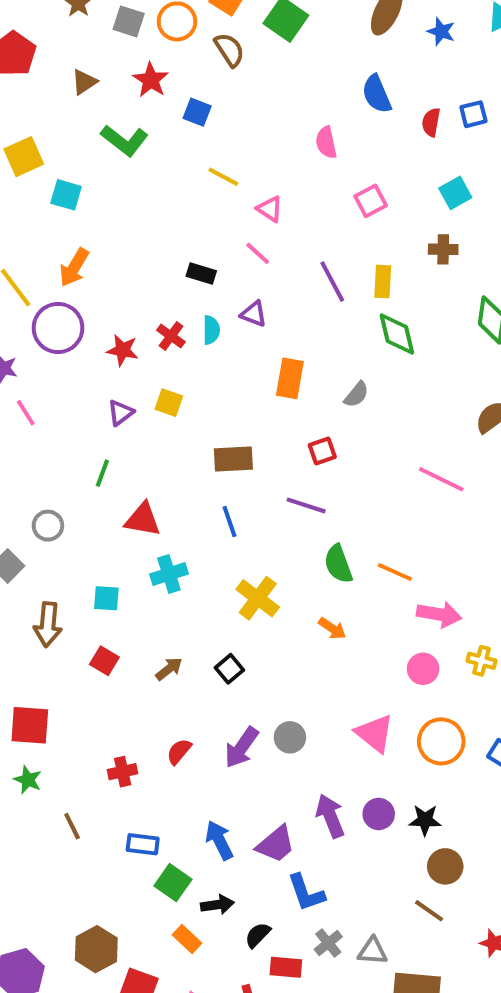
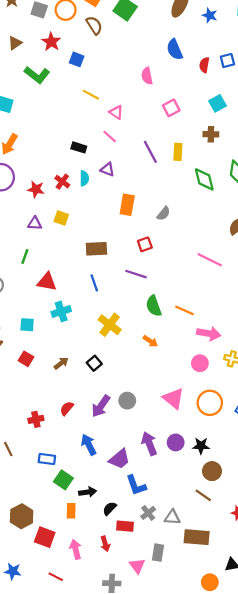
green diamond: (397, 334) -> (204, 179), moved
purple triangle: (121, 413) -> (35, 223), turned 40
blue arrow: (219, 840) -> (89, 445), moved
orange rectangle: (187, 939) -> (71, 511), turned 48

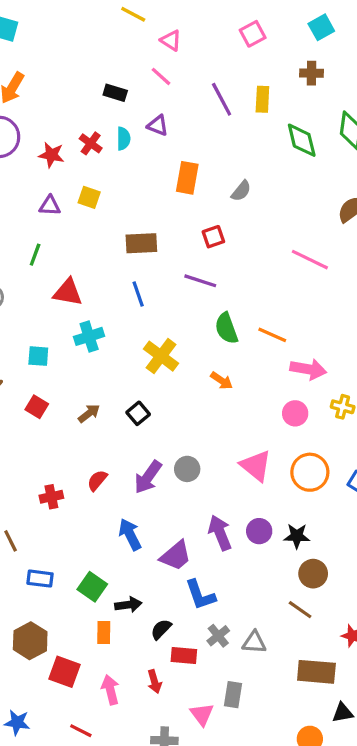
blue rectangle: (47, 459) -> (40, 579), moved
brown rectangle: (197, 537) -> (316, 672), moved

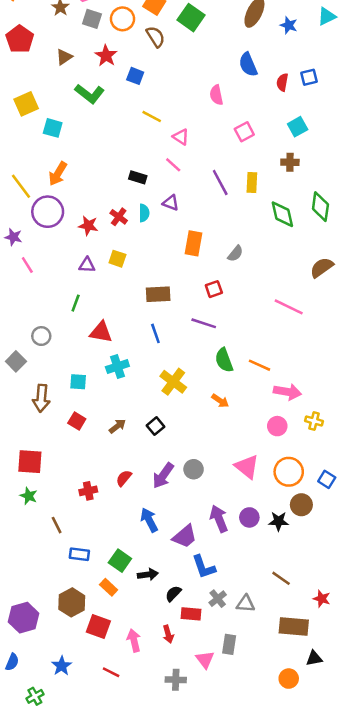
brown circle: (313, 574) -> (301, 505), moved
orange rectangle: (104, 633) -> (109, 587), moved, turned -48
blue star: (17, 722) -> (62, 666), turned 30

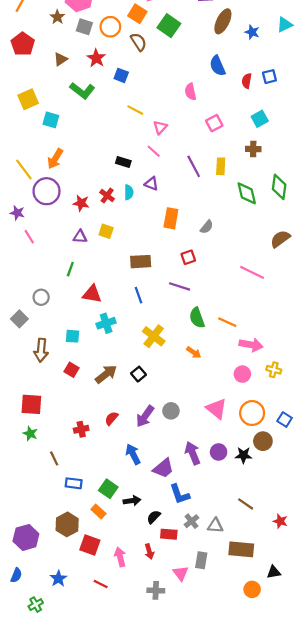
pink triangle: (181, 137) -> (160, 127), turned 40
brown arrow: (117, 426) -> (106, 374), size x1.5
brown rectangle: (294, 627) -> (241, 549), moved

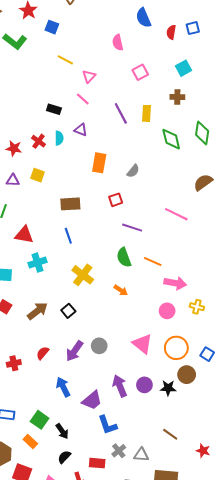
purple line: (180, 286) -> (132, 228), moved
black arrow: (132, 501) -> (62, 431), turned 63
black semicircle: (154, 517) -> (64, 457), moved

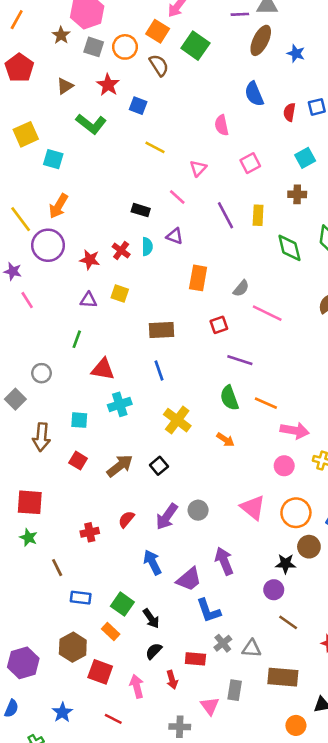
pink triangle: (89, 76) -> (198, 168), moved
pink line: (176, 214) -> (267, 313), moved
purple circle: (144, 385) -> (274, 590), moved

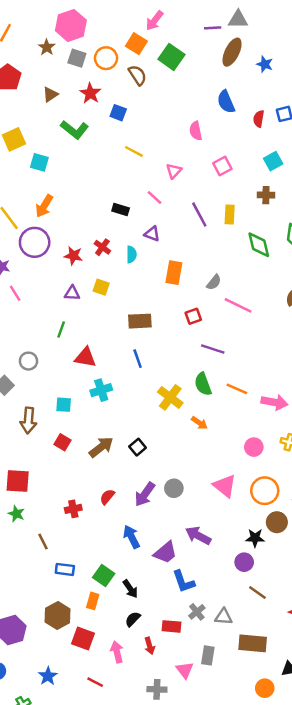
cyan semicircle: (147, 247) -> (131, 254), moved
yellow cross: (177, 420) -> (170, 397), moved
pink arrow: (295, 431) -> (274, 402), moved
purple arrow: (224, 561) -> (198, 536), turned -40
orange rectangle: (111, 631) -> (93, 601), turned 63

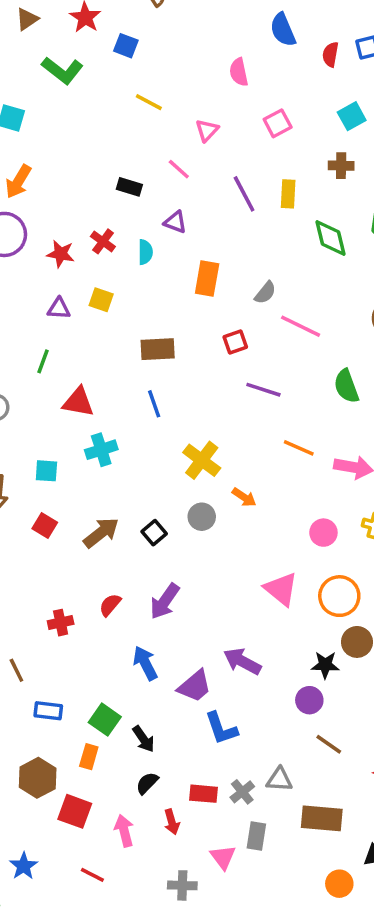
green semicircle: (203, 384) -> (346, 386), moved
gray circle: (174, 488) -> (202, 517), moved
gray cross: (197, 612) -> (242, 792), moved

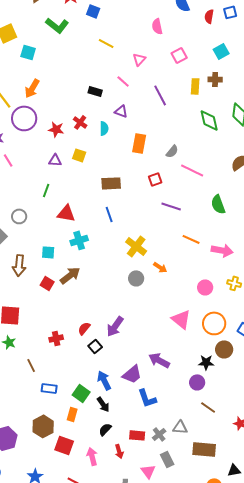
yellow rectangle: (288, 194) -> (195, 86), moved
brown arrow: (101, 533) -> (70, 275), moved
black square: (154, 533) -> (95, 346), moved
blue arrow: (145, 663) -> (104, 380), moved
gray rectangle: (256, 836) -> (167, 459), turned -35

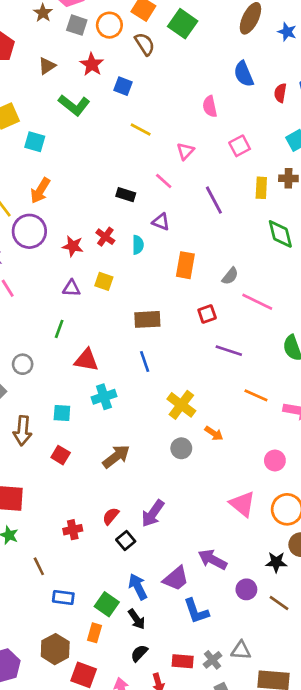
brown arrow: (70, 275) -> (116, 456), moved
purple circle: (197, 382) -> (246, 589), moved
brown line: (208, 407) -> (279, 603), moved

